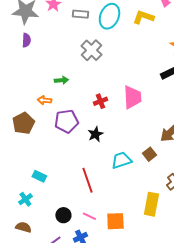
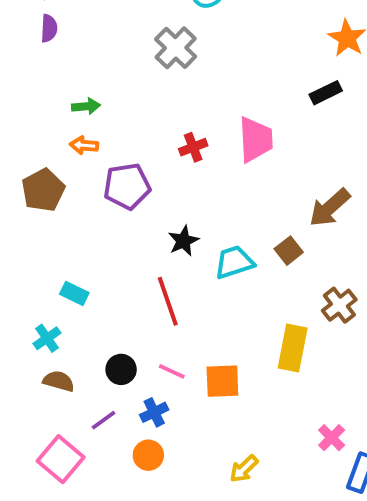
green arrow: (61, 80) -> (86, 106), moved
black star: (95, 134) -> (183, 241), moved
brown semicircle: (23, 227) -> (59, 381), moved

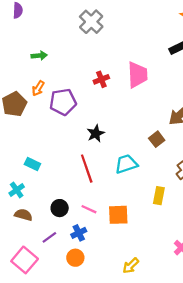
orange arrow: (84, 145) -> (38, 88), moved, turned -63
cyan trapezoid: (234, 262) -> (126, 164), moved
yellow rectangle: (293, 348) -> (159, 196), size x0.7

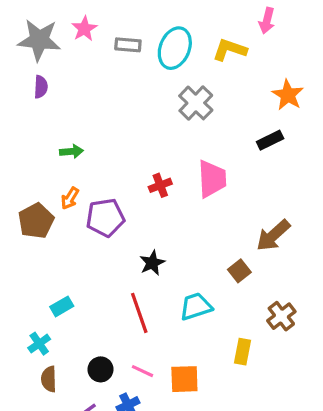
gray cross: (91, 22) -> (196, 103), moved
cyan rectangle: (32, 164) -> (62, 306), turned -56
brown semicircle: (23, 215) -> (49, 379), turned -108

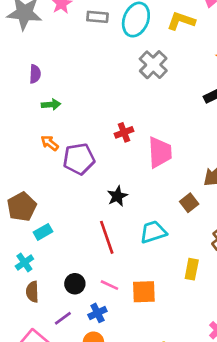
purple semicircle: (41, 87) -> (35, 74), moved
pink trapezoid: (212, 179) -> (160, 152), moved
orange arrow: (70, 198) -> (50, 143), turned 96
brown pentagon: (36, 221) -> (22, 207), moved

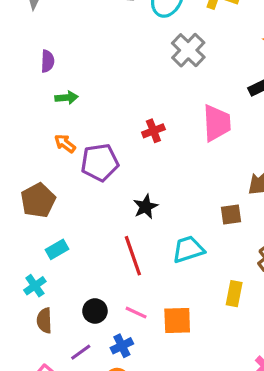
pink trapezoid: (160, 152) -> (217, 123), moved
brown square: (189, 203) -> (231, 215), turned 30
brown pentagon: (22, 207) -> (38, 200), moved

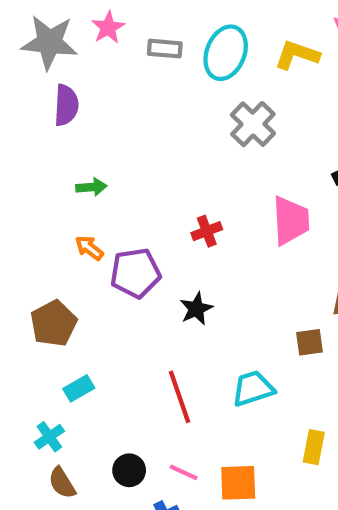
purple semicircle: (48, 61) -> (66, 105), moved, size x1.4
black star: (146, 207) -> (196, 309), moved
brown semicircle: (44, 320) -> (62, 483), turned -30

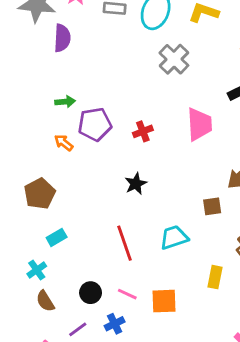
purple semicircle: (66, 105) -> (62, 38), moved
purple pentagon: (135, 273) -> (95, 124), moved

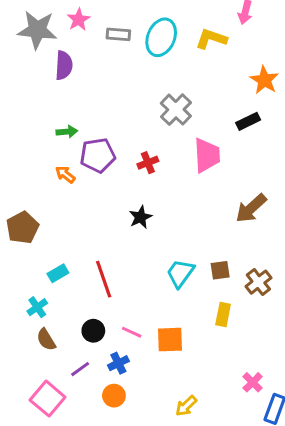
gray cross: (174, 59) -> (176, 110), moved
brown pentagon: (40, 194) -> (23, 228), moved
brown square: (212, 206) -> (220, 270), moved
cyan trapezoid: (174, 237) -> (180, 273), turned -36
red line: (124, 243) -> (104, 279), moved

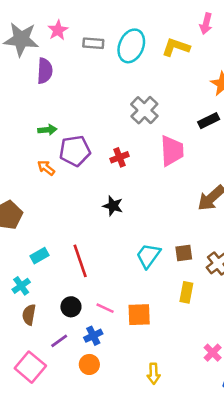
black star: (140, 217) -> (113, 206), turned -30
brown semicircle: (46, 340) -> (29, 315), turned 42
yellow arrow: (186, 406) -> (154, 374), turned -48

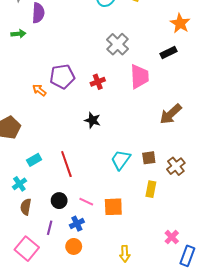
green arrow: (47, 130) -> (18, 34), moved
purple line: (59, 341) -> (50, 228), turned -40

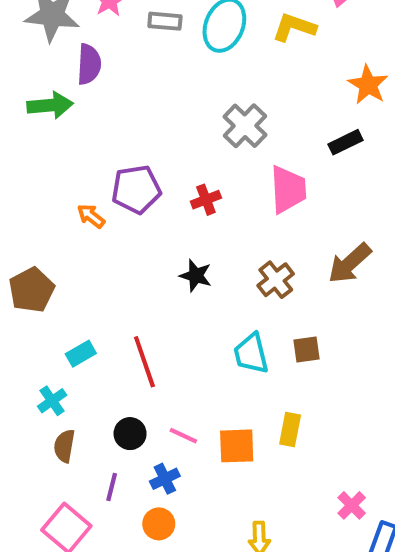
green arrow: (18, 34) -> (50, 105), size x1.5
cyan trapezoid: (121, 160) -> (251, 354), turned -50
brown cross: (176, 166) -> (276, 280), moved
yellow rectangle: (151, 189) -> (290, 429), moved

